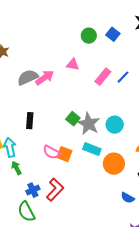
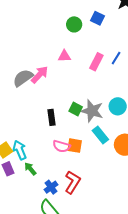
black rectangle: (30, 121) -> (52, 117), moved
cyan rectangle: (92, 149) -> (100, 135), turned 42

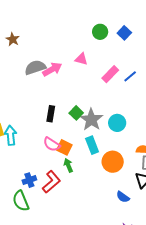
green arrow: (30, 169) -> (68, 165), moved

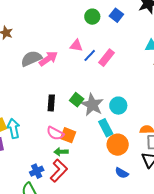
blue line: (130, 76) -> (90, 55), moved
cyan rectangle: (92, 145) -> (106, 128), moved
green arrow: (68, 165) -> (61, 152), moved, turned -64
blue semicircle: (123, 197) -> (122, 173), moved

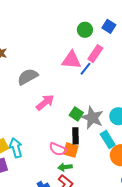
pink triangle: (76, 46) -> (71, 60), size x1.5
pink rectangle: (107, 58) -> (95, 54), moved
pink arrow: (48, 59) -> (45, 102), moved
black rectangle: (51, 103) -> (76, 136), moved

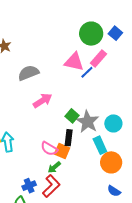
green circle: (85, 30) -> (91, 34), size x1.5
green arrow: (65, 167) -> (54, 167), turned -40

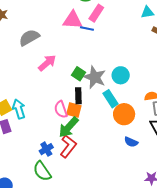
blue line: (87, 72) -> (87, 28), turned 64
pink semicircle: (49, 149) -> (61, 109), turned 48
green arrow: (54, 167) -> (69, 127), size x1.6

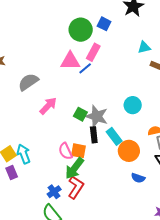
blue line: (87, 28) -> (85, 68), turned -48
cyan circle: (121, 75) -> (133, 105), moved
black rectangle: (78, 96) -> (94, 135), moved

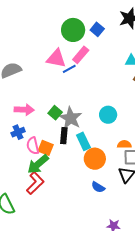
pink arrow: (48, 106) -> (24, 110), moved, turned 36
blue cross: (54, 192) -> (18, 132), moved

